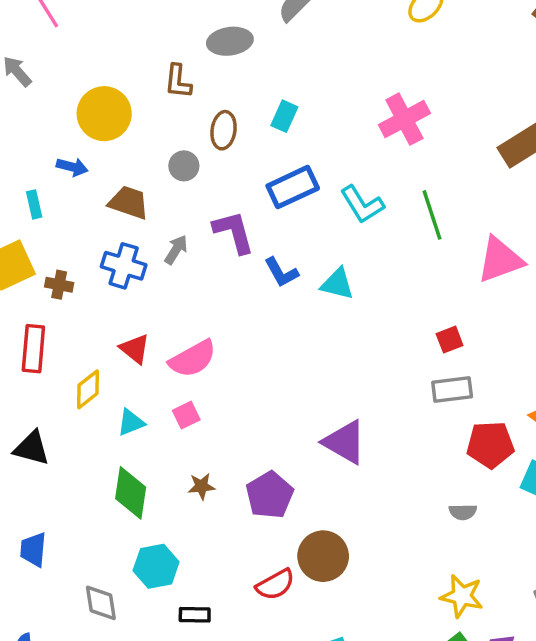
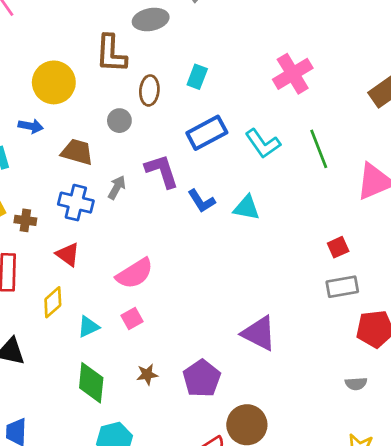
brown L-shape: (178, 81) -> (111, 54), size x1.4
red triangle: (135, 349) -> (68, 254), moved

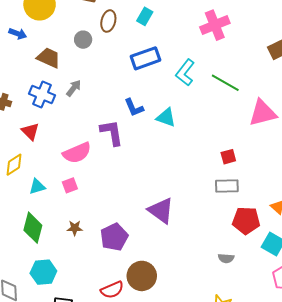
cyan L-shape: (263, 144) -> (185, 73), turned 64
green line: (319, 149) -> (225, 83), turned -48
purple L-shape: (162, 171) -> (112, 133), moved

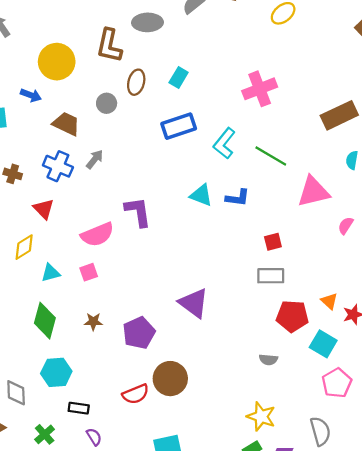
blue L-shape: (134, 108) -> (238, 198), moved, turned -60

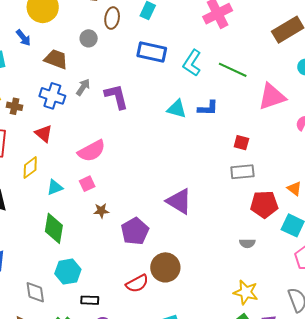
blue arrow: (31, 95) -> (23, 38), turned 36
blue rectangle: (179, 126) -> (152, 52), turned 36
purple L-shape: (138, 212) -> (116, 97), moved
red square: (273, 242) -> (241, 143), turned 35
brown star: (93, 322) -> (101, 211), moved

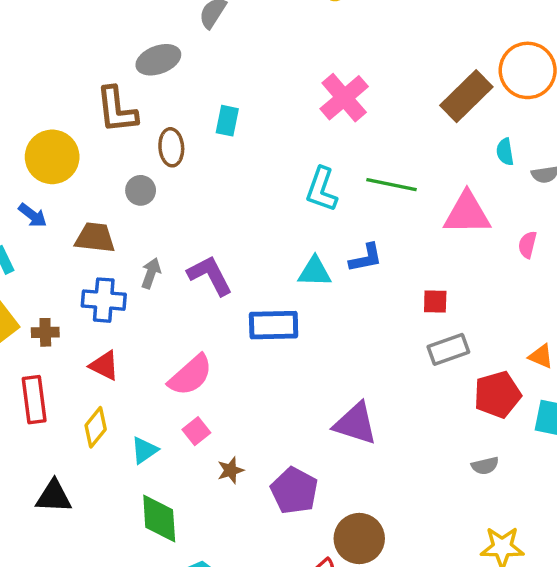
blue rectangle: (152, 52) -> (274, 325), moved
pink triangle: (272, 97) -> (467, 213), turned 32

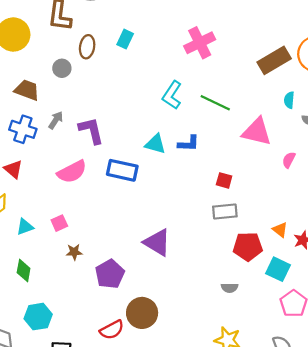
pink semicircle: (190, 375) -> (72, 172), moved
green diamond: (159, 518) -> (24, 270), size x0.7

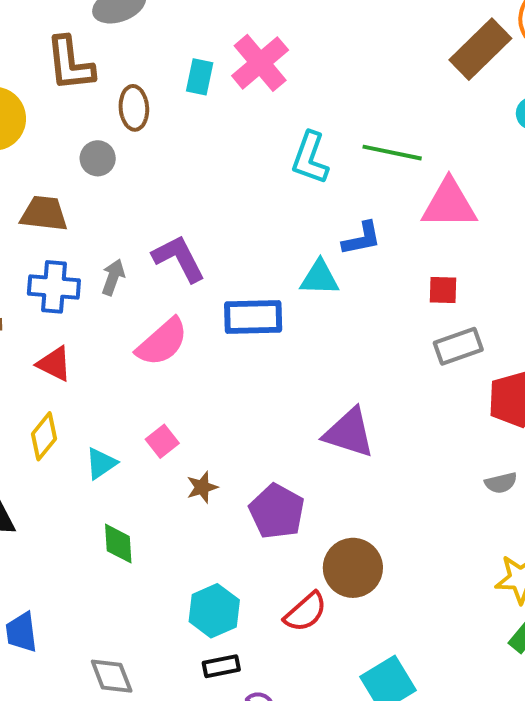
pink cross: (200, 43) -> (260, 63), moved
gray arrow: (56, 120) -> (113, 277), moved
pink triangle: (257, 132) -> (449, 204), moved
cyan triangle: (155, 144) -> (320, 278), moved
cyan hexagon: (38, 317) -> (214, 611), moved

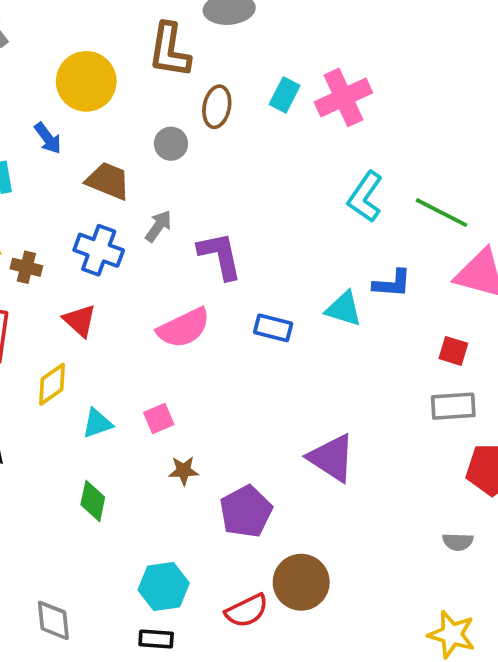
gray arrow: (113, 277) -> (158, 226), moved
blue rectangle: (253, 317) -> (273, 328), size x0.7

